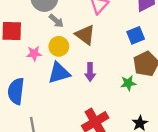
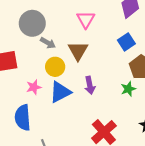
brown triangle: (85, 35) -> (78, 51), turned 35
pink star: (34, 54) -> (34, 87), moved

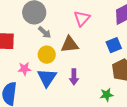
brown triangle: (78, 51) -> (70, 44), turned 42
green star: (128, 89) -> (107, 95), moved
blue triangle: (60, 92) -> (47, 78), turned -40

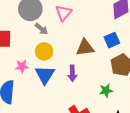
pink triangle: (82, 18) -> (64, 13), moved
brown triangle: (70, 44) -> (85, 48), moved

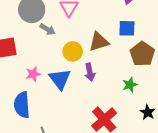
blue square: (112, 40) -> (127, 28), turned 35
yellow circle: (44, 51) -> (73, 51), moved

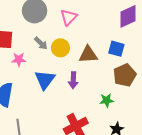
gray arrow: (48, 29) -> (41, 43), moved
yellow circle: (73, 51) -> (60, 48), moved
pink star: (33, 74) -> (19, 59), moved

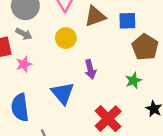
gray arrow: (41, 43) -> (24, 34), moved
brown triangle: (88, 55) -> (95, 16), moved
blue triangle: (45, 80) -> (63, 93), moved

